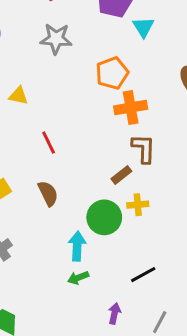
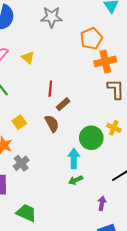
yellow triangle: (18, 96) -> (28, 58), turned 32
red line: (49, 143) -> (50, 89), turned 35
brown rectangle: (121, 175) -> (63, 104), moved
yellow cross: (138, 205) -> (114, 128), turned 32

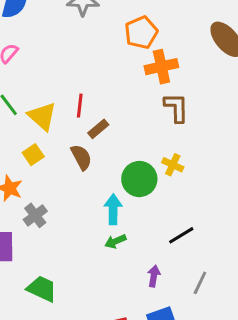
yellow triangle: (28, 58) -> (42, 116), moved, size x1.5

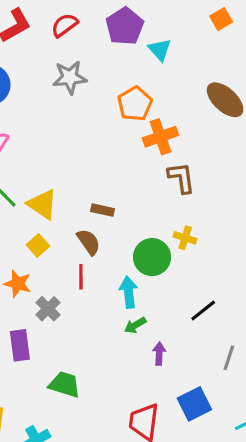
red line: (80, 106) -> (81, 277), moved
brown rectangle: (98, 129) -> (103, 210), turned 60
purple arrow: (154, 276) -> (159, 354), moved

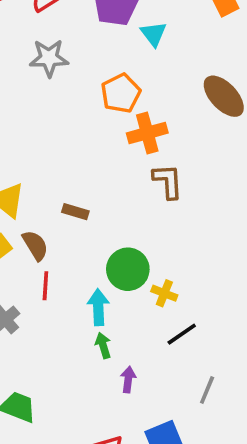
yellow cross: (185, 238) -> (164, 293), moved
brown semicircle: (89, 242) -> (35, 245), moved
green arrow: (135, 325) -> (103, 345), turned 100

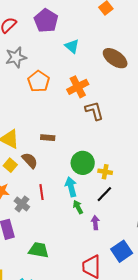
cyan triangle: (154, 34) -> (72, 46), moved
orange pentagon: (121, 93) -> (39, 81), moved
red line: (45, 286) -> (41, 192), moved
black line: (182, 334) -> (104, 194), moved

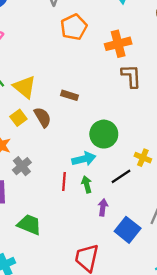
yellow cross: (105, 172) -> (143, 158), moved
cyan arrow: (71, 187) -> (84, 159), turned 78
red line: (41, 192) -> (64, 181), moved
blue square: (122, 251) -> (128, 230), moved, turned -30

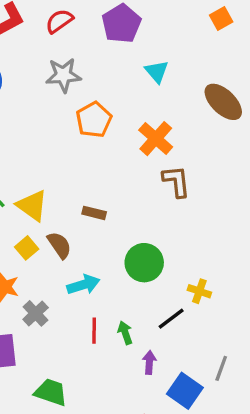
orange cross: (118, 44) -> (156, 139), turned -30
cyan arrow: (84, 159) -> (83, 285), moved

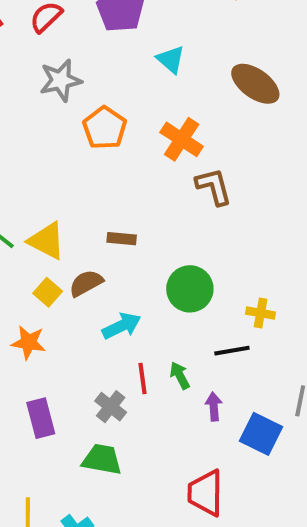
brown semicircle: (59, 245) -> (86, 283), turned -76
gray cross: (36, 313) -> (111, 407), moved
black line: (171, 319) -> (232, 351), turned 36

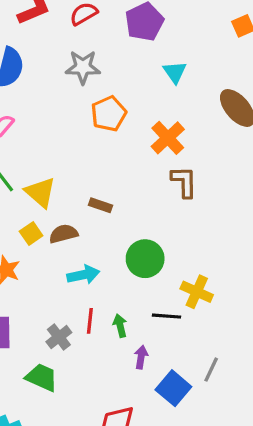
yellow cross: (261, 313) -> (197, 292), size x1.4

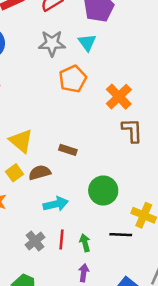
cyan triangle: (175, 72) -> (87, 43), moved
gray cross: (59, 337) -> (35, 241), moved
purple arrow: (141, 357) -> (84, 273), moved

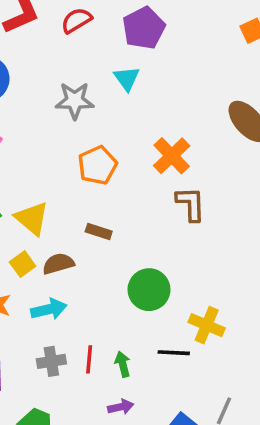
gray star: (52, 43) -> (75, 101), moved
orange pentagon: (73, 79) -> (97, 165), moved
cyan arrow: (56, 204) -> (49, 309), moved
gray cross: (35, 241) -> (51, 361), turned 30
purple arrow: (84, 273) -> (121, 407), turned 70

